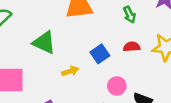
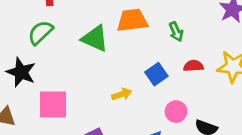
green arrow: (129, 15) -> (176, 32), moved
green triangle: (44, 43) -> (95, 39), moved

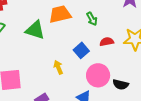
yellow arrow: (122, 94) -> (58, 67), turned -88
pink circle: (176, 112) -> (98, 75), size x1.5

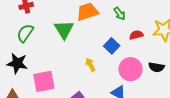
green triangle: (35, 30) -> (64, 30), turned 45
black semicircle: (121, 84) -> (156, 67), moved

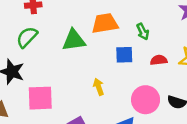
green triangle: (64, 30) -> (74, 40), turned 45
blue square: (112, 46) -> (124, 55), moved, turned 35

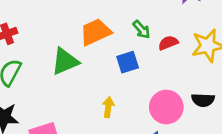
red semicircle: (159, 60) -> (168, 43), moved
yellow arrow: (99, 87) -> (108, 107), turned 42

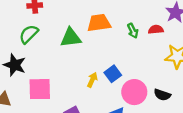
red semicircle: (168, 43) -> (156, 30), moved
blue square: (128, 62) -> (113, 74), moved, turned -35

